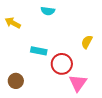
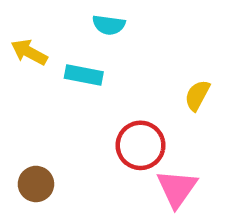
cyan rectangle: (39, 51) -> (84, 75), moved

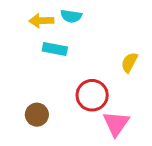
yellow arrow: (29, 52) -> (41, 21), moved, turned -30
brown circle: (36, 184) -> (37, 115), moved

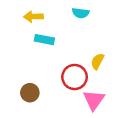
cyan semicircle: (71, 16) -> (81, 13), moved
yellow semicircle: (129, 62) -> (97, 61), moved

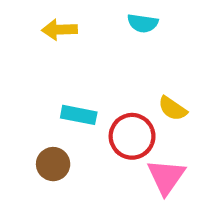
cyan rectangle: (44, 40) -> (79, 115), moved
yellow semicircle: (97, 61) -> (173, 109), turned -84

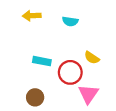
cyan semicircle: (143, 23) -> (70, 21), moved
brown circle: (53, 164) -> (35, 97), moved

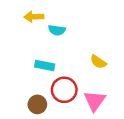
cyan semicircle: (70, 21) -> (57, 30), moved
red circle: (70, 72) -> (64, 90), moved

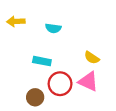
yellow arrow: (34, 17) -> (16, 21), moved
pink triangle: (95, 101) -> (88, 81), moved, turned -40

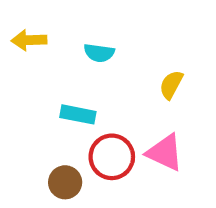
yellow semicircle: (92, 58) -> (171, 85), moved, turned 84

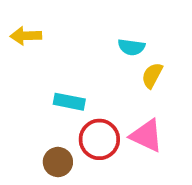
cyan semicircle: (99, 53) -> (131, 47), moved

